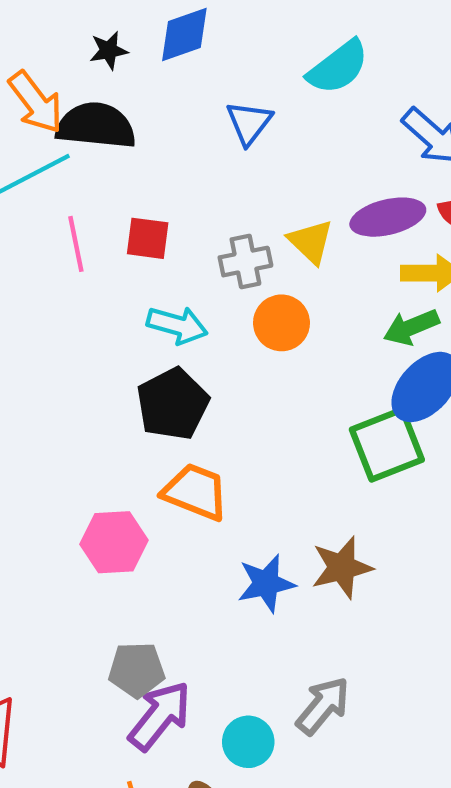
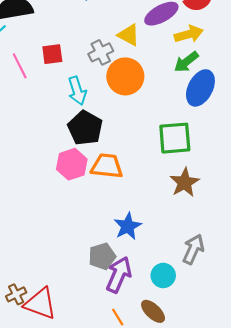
orange circle: (281, 323) -> (125, 76), size x1.4
cyan arrow: (177, 325) -> (77, 91), turned 72
green square: (387, 445) -> (175, 138), moved, turned 32
pink hexagon: (114, 542) -> (72, 164), moved
blue star: (266, 583) -> (128, 226), moved

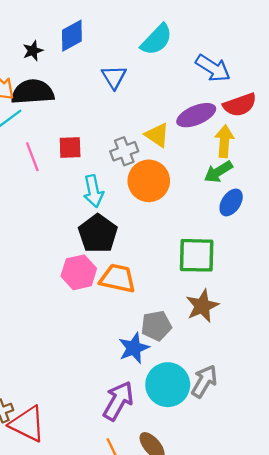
yellow arrow: (189, 34) -> (224, 141), turned -76
blue ellipse: (200, 88) -> (231, 202), size x0.7
gray pentagon: (102, 256) -> (156, 326), moved
cyan circle: (163, 275) -> (168, 385), moved, size x1.6

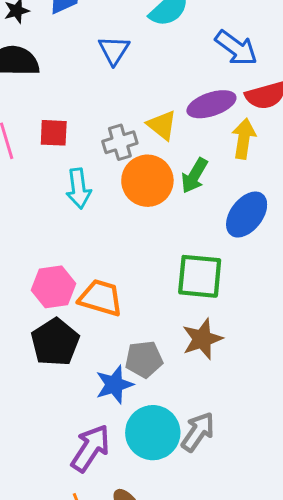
green arrow: (218, 172) -> (194, 176), moved, turned -32
blue ellipse: (231, 202) -> (247, 215), size x1.4
black pentagon: (98, 234) -> (55, 342), moved

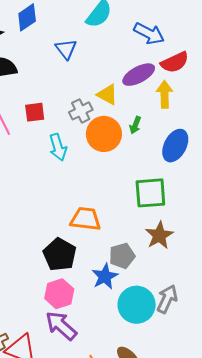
green arrow: (194, 176) -> (135, 125), size x0.7
pink hexagon: (53, 287) -> (59, 294), moved
purple arrow: (91, 448) -> (61, 326), moved, turned -72

